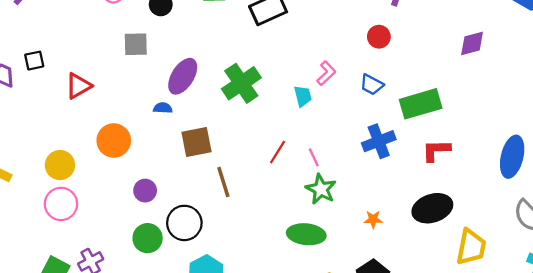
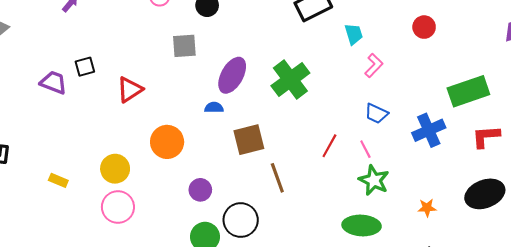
blue trapezoid: (372, 85) -> (376, 113), moved
cyan trapezoid: (303, 96) -> (354, 34), moved

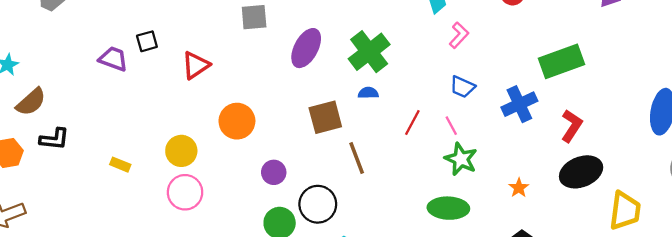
blue semicircle: (214, 107) -> (368, 93), moved
red L-shape: (486, 137) -> (572, 126), moved, turned 128
orange star: (427, 208) -> (519, 188), turned -30

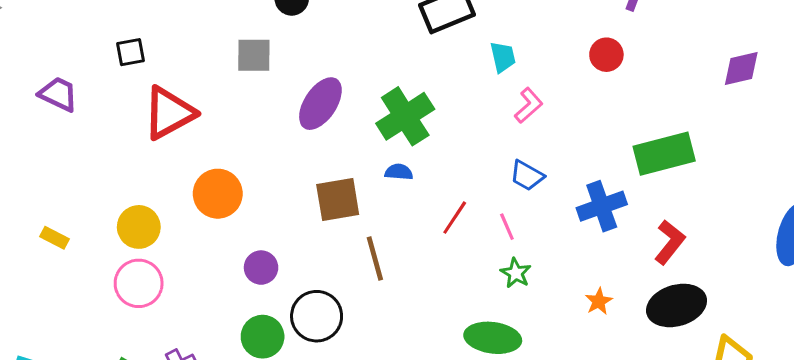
black square: (147, 41) -> (130, 52), moved
red triangle: (196, 65) -> (169, 113), size x1.4
green star: (461, 159) -> (516, 273), size x0.7
orange star: (519, 188) -> (599, 301), moved

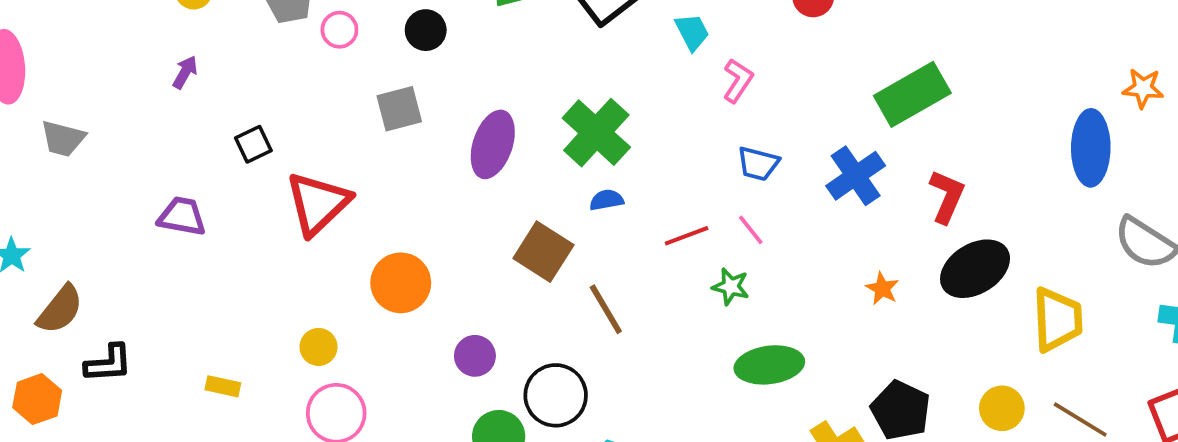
brown square: (338, 200) -> (543, 252), turned -33
red line: (455, 218) -> (687, 236), turned 51
yellow circle: (139, 227) -> (318, 347), size x0.7
green star: (516, 273) -> (731, 287), moved

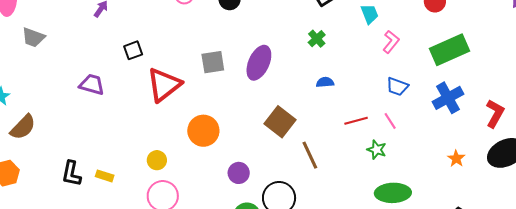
green rectangle: (912, 94) -> (449, 50), moved
gray square: (399, 109) -> (213, 62), moved
green cross: (596, 133) -> (317, 39), moved, size x0.5
blue semicircle: (607, 200) -> (325, 82), moved
black L-shape: (108, 363) -> (71, 174), moved, turned 100

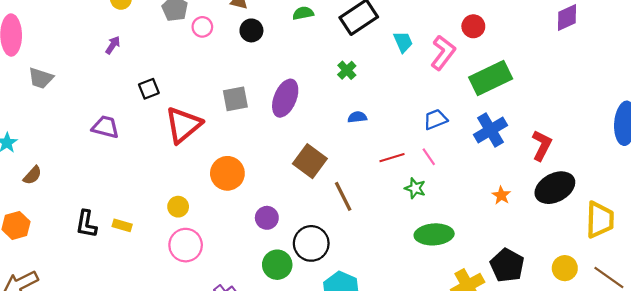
pink L-shape: (391, 42) -> (443, 53), moved, size x1.4
blue trapezoid: (397, 87) -> (435, 119), turned 140
brown semicircle: (23, 127) -> (32, 175), size x0.7

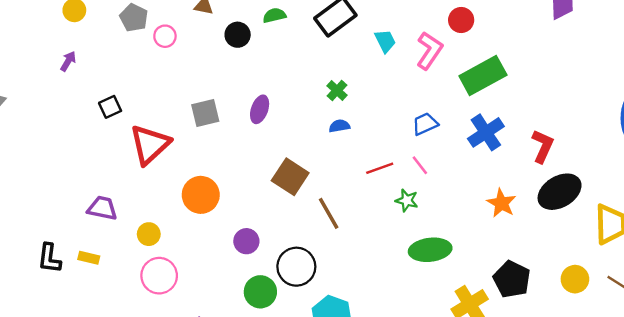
black circle: (251, 30) -> (238, 35), moved
green cross: (347, 70) -> (337, 90), moved
purple ellipse: (285, 98) -> (260, 109), size x0.7
purple trapezoid: (105, 127) -> (102, 208), moved
orange star: (501, 195) -> (501, 203), size x1.4

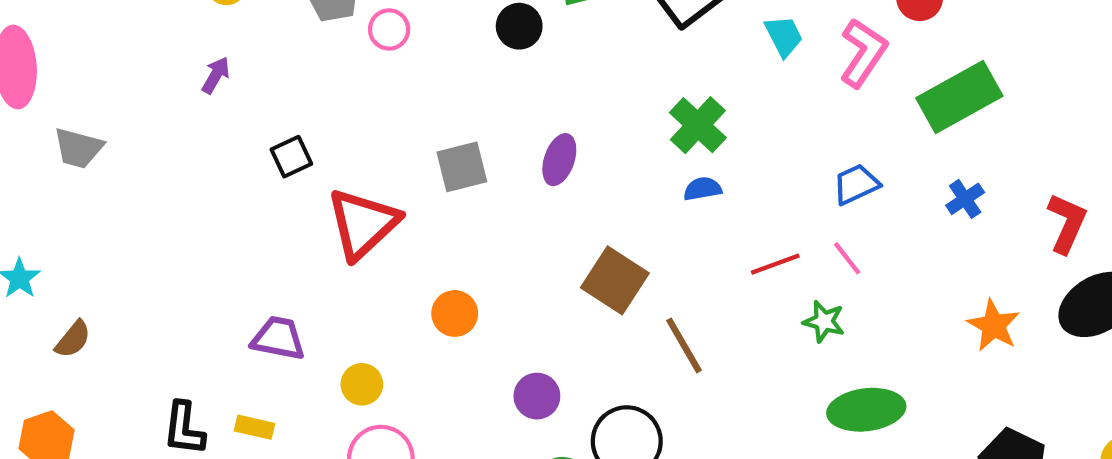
green cross: (337, 90) -> (698, 125), size x1.5
blue cross: (486, 132) -> (965, 199), size x0.6
orange circle: (201, 195) -> (455, 313), size x0.7

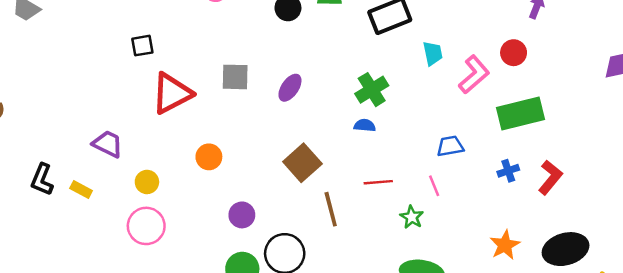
red L-shape: (1067, 223) -> (550, 177), moved
red line: (775, 264) -> (378, 182), moved

